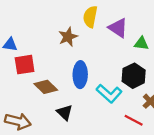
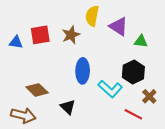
red square: (25, 65) -> (40, 35), moved
brown diamond: (46, 87) -> (37, 90), moved

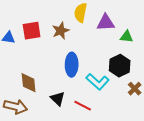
purple triangle: (119, 26) -> (106, 23), turned -36
brown diamond: (37, 90) -> (29, 83), turned 40
red line: (133, 114) -> (83, 106), moved

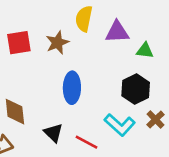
cyan L-shape: (98, 82) -> (120, 125), moved

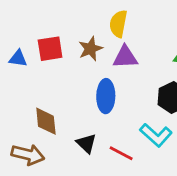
purple triangle: (117, 32) -> (125, 57), moved

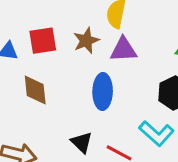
brown diamond: (46, 121) -> (35, 90), moved

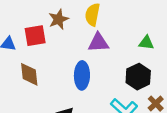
brown star: (86, 41) -> (59, 19), moved

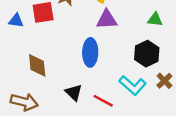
brown diamond: (29, 74) -> (37, 65), moved

